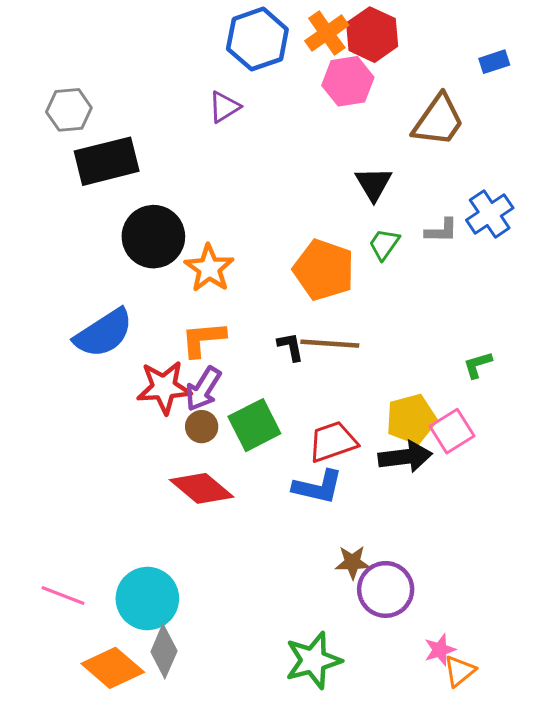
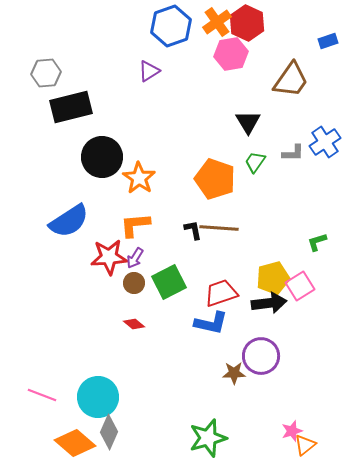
purple arrow: (203, 389) -> (135, 258), size x0.7
red diamond: (202, 488) -> (134, 324), size x0.5
purple circle: (386, 589) -> (261, 356), moved

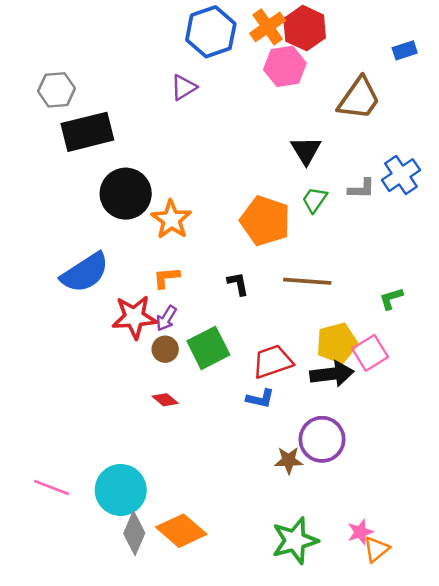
orange L-shape: (135, 225) -> (166, 278), size x0.7
brown line: (219, 228) -> (307, 281), moved
blue L-shape: (211, 323) -> (260, 399), size x0.7
green star: (208, 438) -> (295, 541), moved
orange diamond: (75, 443) -> (181, 531), moved

